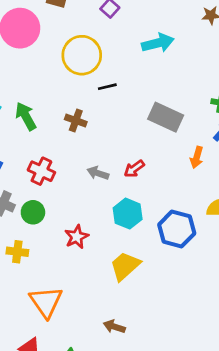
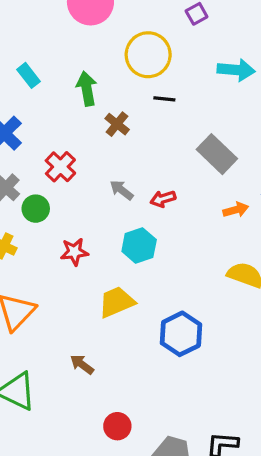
green arrow: (26, 116) -> (87, 89), moved
orange arrow: (197, 157) -> (236, 210), turned -140
blue hexagon: (177, 229) -> (181, 334), moved

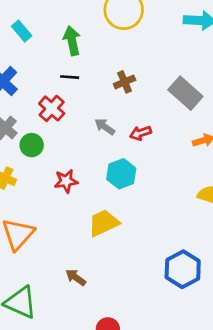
black line: (164, 99) -> (70, 77), moved
brown cross: (117, 124) -> (125, 82), moved, turned 30
blue hexagon: (181, 334) -> (183, 269), moved

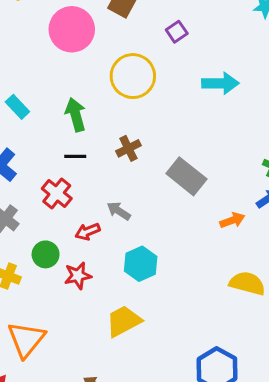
brown cross: (125, 82) -> (128, 148), moved
gray rectangle: (185, 93) -> (186, 176), moved
red arrow: (141, 133) -> (88, 232), moved
green circle: (32, 145) -> (46, 254), moved

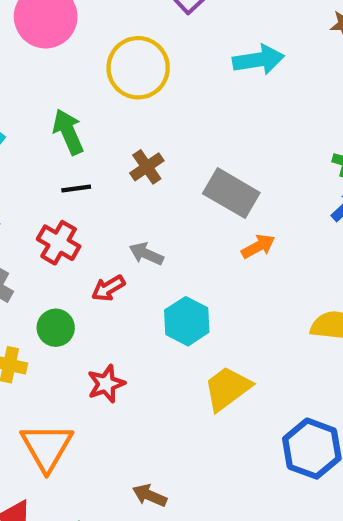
orange arrow: (232, 220) -> (258, 246), moved
red star: (78, 276) -> (106, 384), moved
yellow trapezoid: (124, 321) -> (227, 388), moved

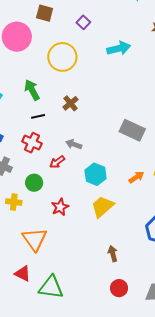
gray rectangle: (231, 193) -> (132, 130), moved
orange arrow: (258, 246) -> (136, 177), moved
yellow trapezoid: (227, 388) -> (102, 207), moved
brown arrow: (150, 495) -> (113, 254), moved, turned 56

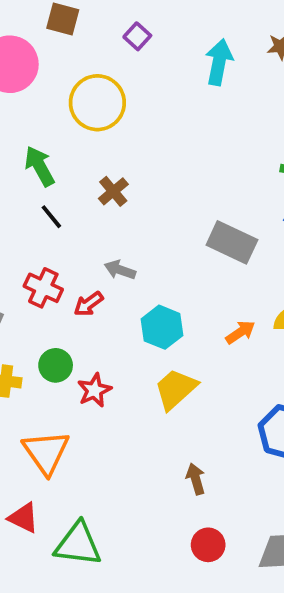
cyan arrow: (119, 48) -> (219, 62), moved, turned -65
black line: (38, 116) -> (51, 217), turned 64
red cross: (32, 143) -> (43, 288), moved
green circle: (34, 183) -> (56, 365), moved

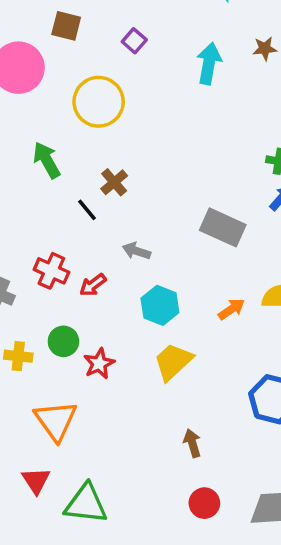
black line: (51, 217) -> (87, 210), moved
gray arrow: (120, 270) -> (137, 251), moved
red triangle: (23, 518) -> (36, 481), turned 32

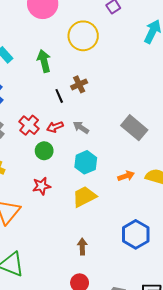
red arrow: (93, 285) -> (55, 127), moved
green circle: (63, 341) -> (44, 151), moved

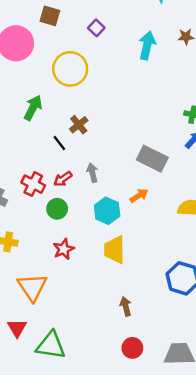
green arrow: (44, 61) -> (33, 108), turned 55
gray arrow: (81, 127) -> (92, 173), turned 56
orange arrow: (126, 176) -> (139, 196), moved
yellow trapezoid: (84, 197) -> (115, 250), turned -50

